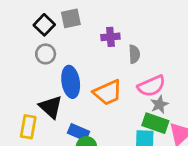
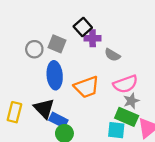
gray square: (71, 18) -> (57, 44), moved, turned 30
black square: (44, 25) -> (83, 27), moved
gray semicircle: (134, 54) -> (112, 55), turned 119
black triangle: (51, 107) -> (44, 108), moved

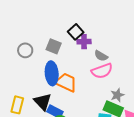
gray circle: (34, 49) -> (25, 50), moved
pink semicircle: (125, 84) -> (102, 71), moved
orange trapezoid: (87, 87) -> (66, 82), moved, turned -135

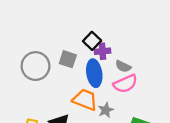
gray circle: (25, 50) -> (36, 66), size x1.6
blue ellipse: (52, 73) -> (94, 73), moved
gray star: (117, 95) -> (106, 110), moved

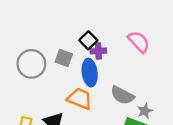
gray semicircle: (123, 66) -> (122, 95), moved, size x1.5
pink semicircle: (125, 84) -> (139, 42), moved, turned -110
gray star: (106, 110) -> (145, 111), moved

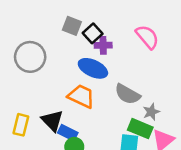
gray square: (64, 58) -> (72, 26), moved
blue ellipse: (90, 73) -> (93, 68), turned -60

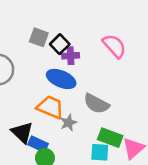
gray star: (151, 112) -> (68, 123), moved

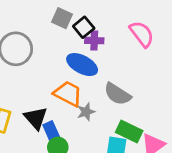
blue rectangle: (38, 144) -> (52, 132), turned 36

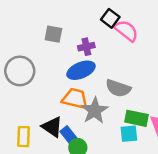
black square: (84, 27) -> (110, 18), moved
blue ellipse: (82, 65) -> (81, 70), turned -36
gray star: (86, 112) -> (95, 111), size x1.6

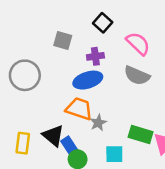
black square: (110, 18) -> (103, 23), moved
gray semicircle: (118, 88) -> (137, 76), moved
gray star: (95, 111) -> (98, 123), size x0.6
cyan square: (129, 134) -> (114, 154), moved

